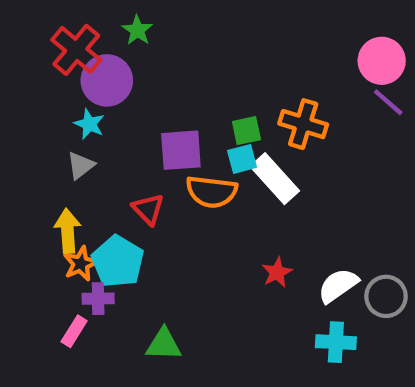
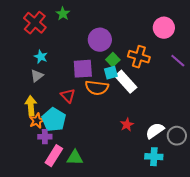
pink circle: (382, 61) -> (164, 28), moved
purple circle: (107, 80) -> (100, 40), moved
purple line: (388, 102) -> (178, 61), moved
green square: (246, 131) -> (113, 60), turned -32
pink rectangle: (74, 331) -> (54, 156), moved, size x1.5

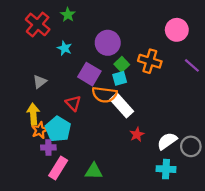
cyan star: (41, 57) -> (65, 48), moved
purple square: (83, 69) -> (89, 74), turned 35
white rectangle: (126, 82) -> (122, 105), moved
green triangle: (75, 158) -> (94, 171), moved

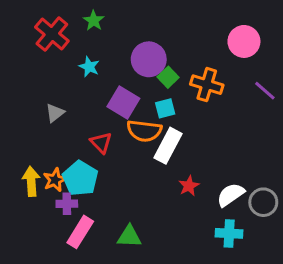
green square: (122, 64) -> (168, 77), moved
white rectangle: (122, 105) -> (168, 146), turned 70
yellow arrow: (33, 114) -> (31, 181), moved

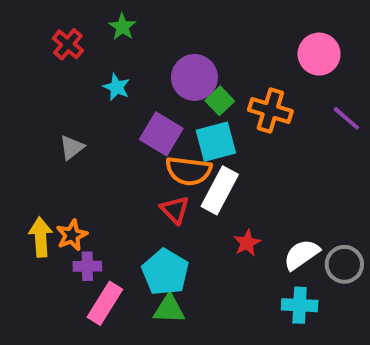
red cross: (52, 34) -> (68, 44), size x0.7
cyan square: (165, 108) -> (216, 142), size x1.5
red triangle: (101, 143) -> (175, 210), moved
cyan pentagon: (80, 178) -> (165, 272), moved

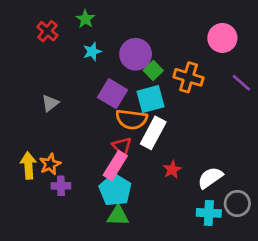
cyan star: (117, 87) -> (92, 52), moved, turned 30
gray circle: (344, 264) -> (237, 203), moved
pink rectangle: (105, 303) -> (115, 165), moved

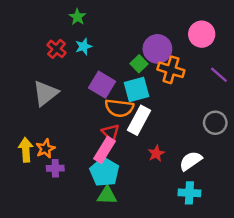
red cross: (47, 31) -> (57, 49), moved
purple circle: (136, 54) -> (157, 49), moved
gray triangle: (50, 103) -> (45, 93), size x1.6
gray circle: (237, 203) -> (215, 123), moved

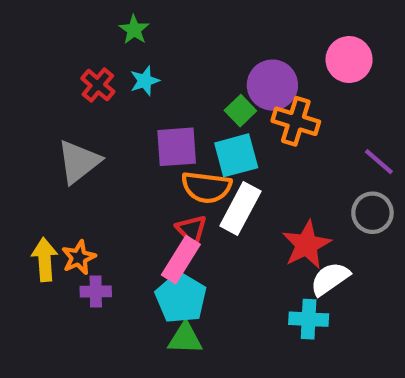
purple line: (219, 75) -> (379, 162), moved
purple square: (102, 85) -> (177, 147), turned -35
red star: (156, 153) -> (306, 245), moved, size x1.6
cyan cross: (189, 193) -> (309, 319), moved

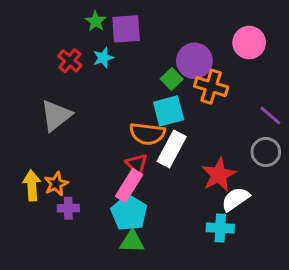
purple square: (177, 147) -> (126, 29), moved

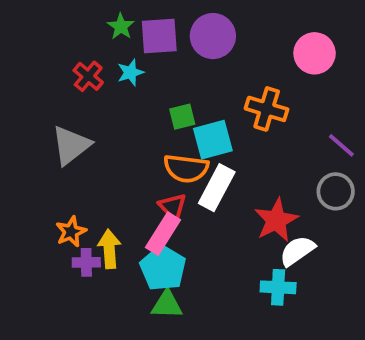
purple circle: (194, 61) -> (213, 36), moved
green square: (172, 79) -> (182, 117), moved, turned 30
yellow arrow: (32, 185) -> (109, 249), moved

